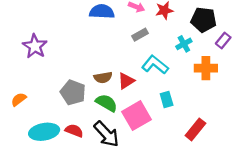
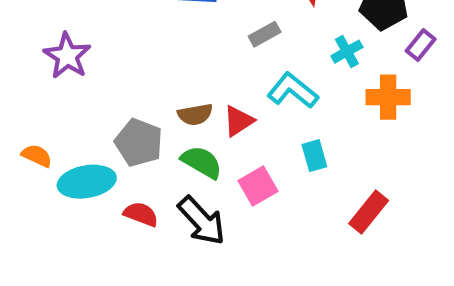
orange semicircle: (19, 99) -> (37, 156), turned 63
pink square: (137, 116) -> (258, 186), size x0.7
cyan ellipse: (44, 132) -> (87, 182), moved

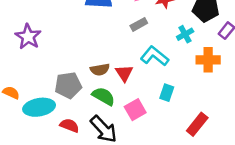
red triangle: (238, 121) -> (124, 73), turned -30
gray pentagon: (139, 143) -> (68, 85), turned -30
cyan rectangle: (314, 156) -> (167, 93), turned 35

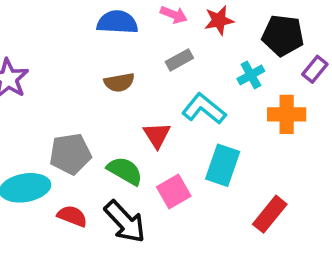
brown semicircle: (100, 69) -> (119, 82), moved
cyan rectangle: (167, 93) -> (223, 165), size x1.5

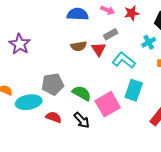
red triangle: (157, 135) -> (99, 49), moved
pink square: (174, 192) -> (108, 104), size x1.4
black arrow: (125, 222) -> (82, 120), size x0.7

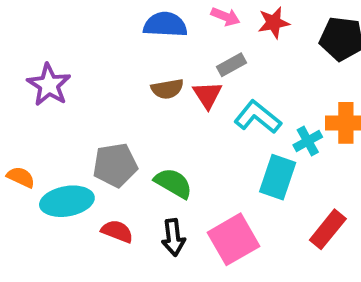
cyan cross: (149, 42) -> (308, 141), moved
pink square: (108, 104) -> (233, 239), moved
black arrow: (82, 120) -> (173, 237), turned 36

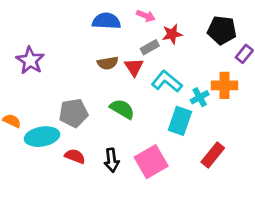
red star: (274, 23) -> (172, 34), moved
green semicircle: (173, 183) -> (122, 109), moved

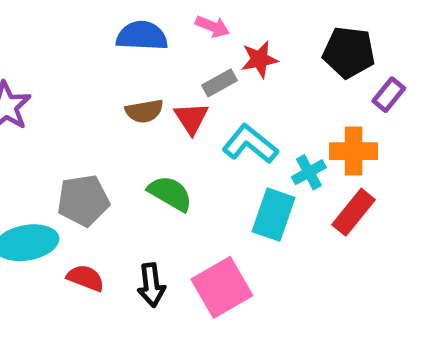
red rectangle: (213, 155) -> (353, 212), moved

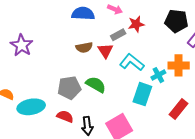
gray pentagon: (83, 200) -> (69, 88), moved
red rectangle: (353, 212) -> (179, 109), moved
red semicircle: (85, 278) -> (65, 116), moved

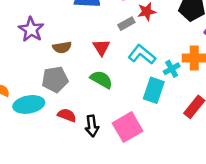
purple star: (22, 45) -> (31, 29), moved
brown semicircle: (84, 47) -> (62, 47), moved
red triangle: (105, 51) -> (101, 47), moved
gray pentagon: (69, 88) -> (55, 79), moved

